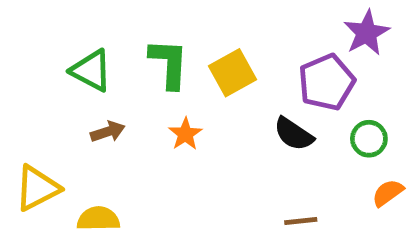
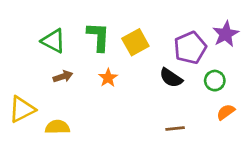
purple star: (367, 33) -> (226, 34), moved

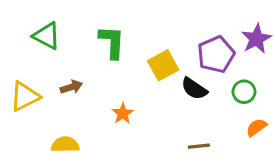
green triangle: (53, 41) -> (47, 36), moved
yellow square: (135, 42) -> (163, 65), moved
orange star: (108, 78) -> (123, 113), moved
yellow triangle: (22, 109) -> (25, 96), moved

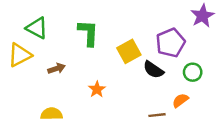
purple star: (256, 39) -> (202, 16), moved
yellow triangle: (25, 96) -> (20, 55), moved
orange semicircle: (256, 127) -> (180, 100), moved

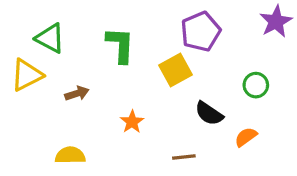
purple pentagon: (171, 43) -> (201, 32), moved
black semicircle: (153, 70) -> (209, 114), moved
green circle: (193, 72) -> (256, 85), moved
brown line: (157, 115) -> (184, 157), moved

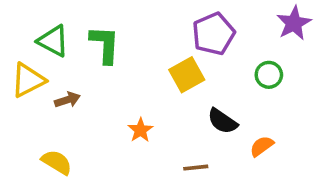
green L-shape: (120, 45) -> (105, 45), moved
green circle: (256, 85) -> (269, 75), moved
brown arrow: (77, 93) -> (67, 100), moved
yellow semicircle: (70, 155) -> (57, 162), moved, turned 32

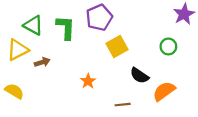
purple pentagon: (214, 34) -> (99, 17), moved
orange semicircle: (262, 146) -> (164, 91), size x1.5
yellow semicircle: (57, 162) -> (14, 91), moved

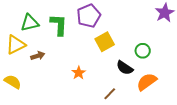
green triangle: (33, 25) -> (30, 23), turned -42
green circle: (168, 46) -> (143, 51), moved
brown line: (123, 105) -> (110, 94), turned -40

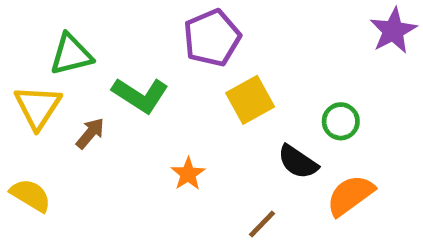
green L-shape: (59, 25) -> (140, 95), moved, turned 120
yellow triangle: (16, 45) -> (38, 107), turned -30
brown arrow: (38, 56) -> (90, 133), turned -32

